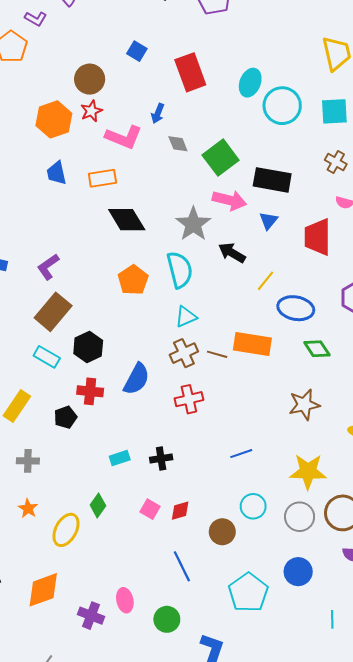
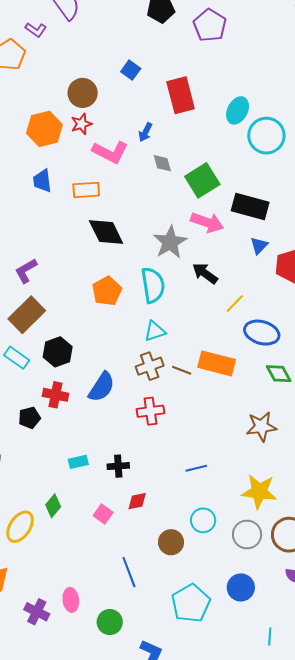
blue triangle: (268, 221) -> (259, 246), moved
red diamond: (180, 511) -> (137, 501), moved

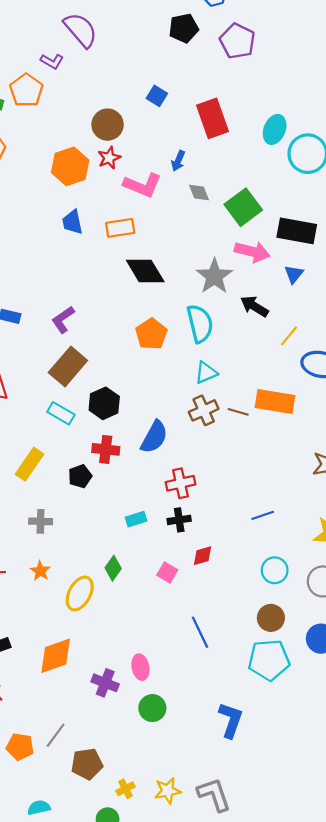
blue triangle: (259, 246) -> (294, 274), moved
red cross: (150, 411) -> (181, 483), moved
brown circle: (171, 542) -> (271, 618), moved
cyan pentagon: (191, 603) -> (269, 660), turned 30
green circle: (110, 622) -> (152, 708), moved

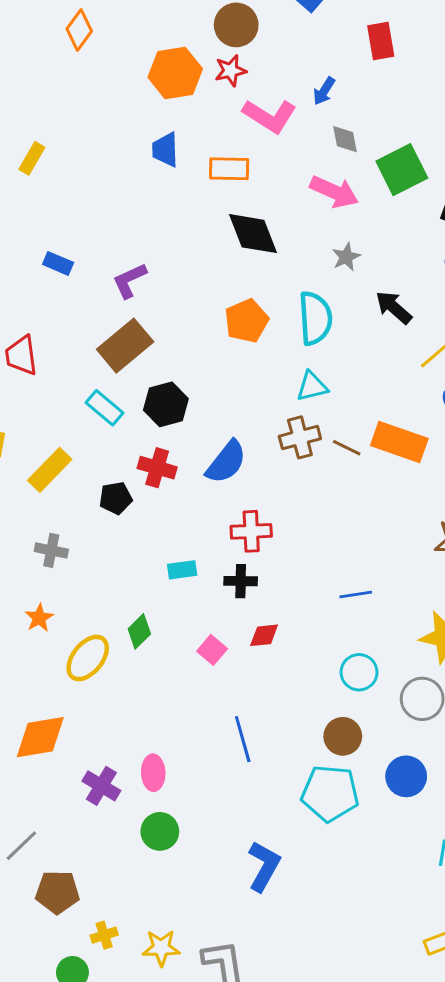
red rectangle: (212, 118) -> (381, 41), size x0.7
pink arrow: (252, 252) -> (334, 192), moved
gray star: (214, 276) -> (346, 257), size x0.6

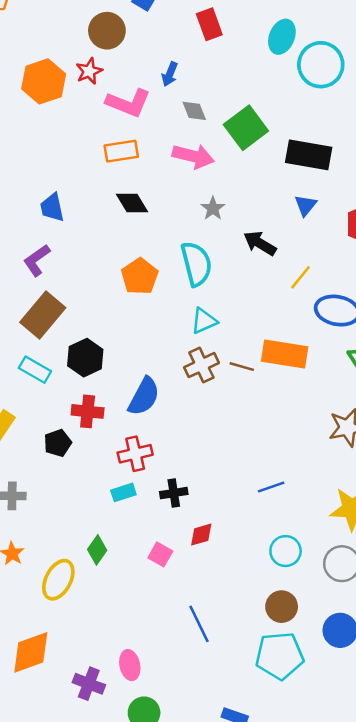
brown circle: (236, 25) -> (107, 31), moved
blue trapezoid: (165, 150) -> (52, 207), moved
orange rectangle: (229, 169) -> (121, 151), moved
black diamond: (253, 234) -> (132, 203), size x0.7
red cross: (251, 531) -> (135, 454), moved

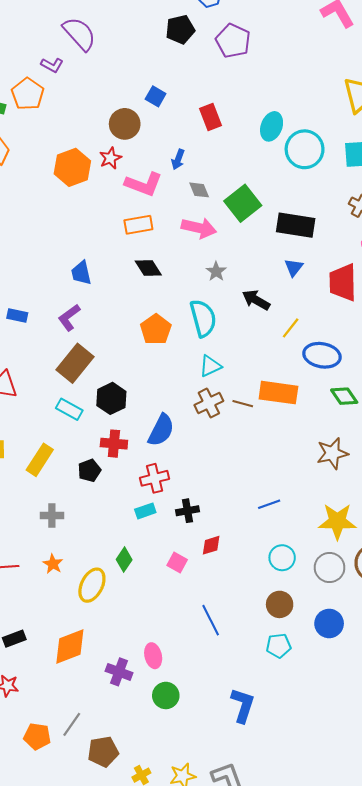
cyan pentagon: (280, 656) -> (279, 646), size x0.6

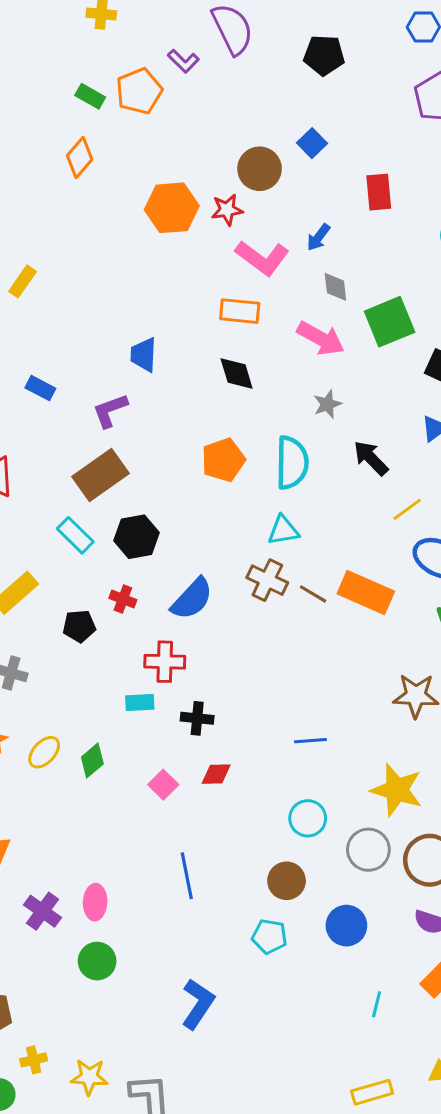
black pentagon: (180, 29) -> (324, 55), moved
brown cross: (209, 403) -> (267, 580), turned 36
red cross: (114, 444) -> (123, 599), size x0.7
yellow ellipse: (92, 585) -> (44, 752), moved, size x0.7

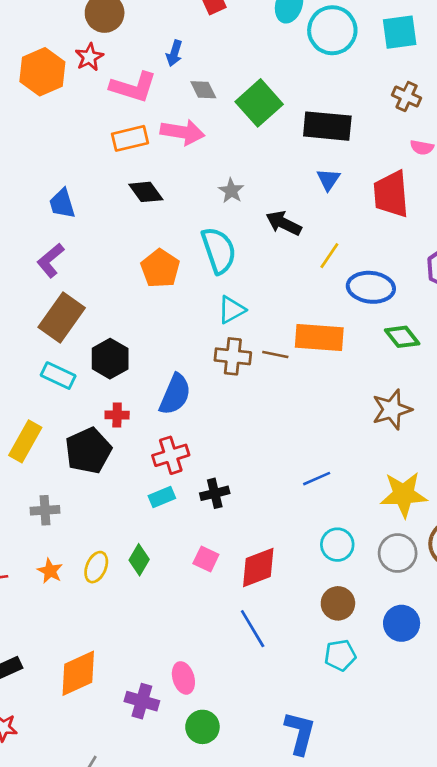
pink arrow: (321, 338) -> (182, 132), moved
black pentagon: (79, 626) -> (88, 451), size x1.6
red diamond: (216, 774) -> (258, 567), moved, size x1.6

